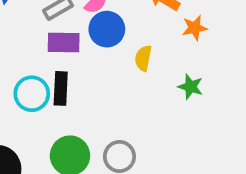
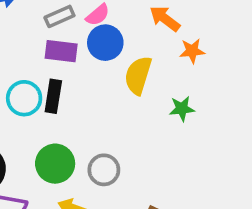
yellow semicircle: (143, 58) -> (138, 75), size x1.5
green star: (191, 87) -> (182, 109), turned -30

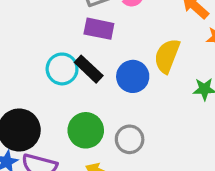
blue circle: (105, 43) -> (133, 76), moved
black rectangle: (53, 96) -> (89, 69), turned -60

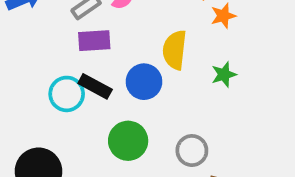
green circle: (86, 130) -> (128, 141), moved
gray circle: (130, 139) -> (192, 151), moved

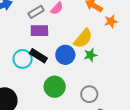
yellow semicircle: (175, 50) -> (83, 38), turned -150
green star: (224, 75) -> (90, 55), moved

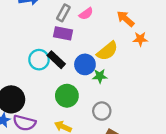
gray rectangle: (36, 12) -> (63, 13), turned -42
green star: (90, 55) -> (100, 76), moved

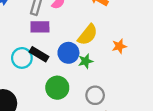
orange star: (140, 39) -> (119, 46), moved

